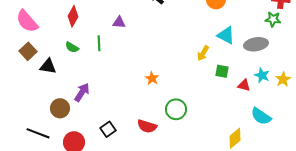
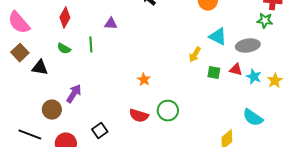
red triangle: (244, 85) -> (236, 70), moved
red semicircle: (147, 126) -> (139, 116), moved

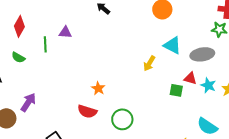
green line: (91, 45) -> (45, 44), moved
green square: (214, 73) -> (176, 90), moved
red semicircle: (139, 116) -> (87, 111), moved

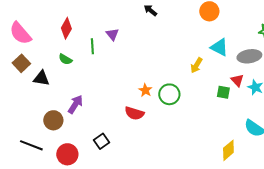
purple triangle: (65, 32) -> (112, 34), turned 48
red triangle: (190, 78) -> (237, 80), turned 32
green circle: (122, 119) -> (169, 94), moved

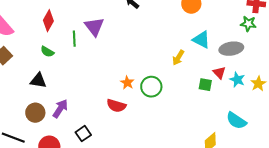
purple triangle: (112, 34) -> (94, 27), size x1.5
black triangle: (41, 78) -> (38, 81), moved
purple arrow: (75, 104) -> (60, 109), moved

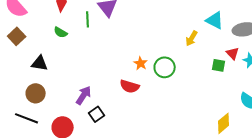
black triangle: (38, 81) -> (40, 63), moved
purple arrow: (60, 109) -> (84, 95), moved
brown circle: (35, 113) -> (36, 93), moved

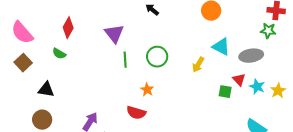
green line: (88, 19) -> (125, 60), moved
green semicircle: (61, 32) -> (59, 54), moved
green circle: (165, 67) -> (157, 57), moved

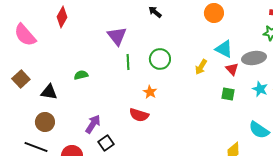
red diamond: (68, 28) -> (62, 17), moved
green semicircle: (59, 54) -> (81, 75), moved, turned 136
brown square: (23, 63) -> (21, 79), moved
red triangle: (239, 80) -> (232, 69), moved

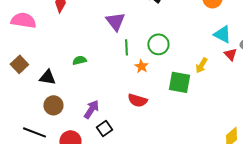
pink semicircle: (25, 35) -> (23, 20), turned 140
yellow arrow: (201, 67) -> (201, 65), moved
orange star: (150, 92) -> (141, 66), moved
green square: (228, 94) -> (179, 82), moved, size x1.6
brown circle: (45, 122) -> (53, 105), moved

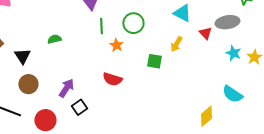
cyan triangle: (222, 34) -> (182, 13), moved
black triangle: (47, 77) -> (22, 56), turned 48
green square: (179, 82) -> (154, 61), size x0.7

